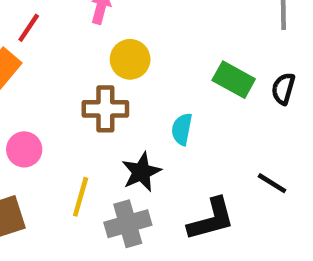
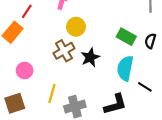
brown cross: (105, 109) -> (64, 51), turned -30
cyan semicircle: (182, 129) -> (125, 68), moved, size x1.6
black star: (141, 172) -> (90, 57), moved

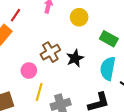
yellow circle: (76, 27) -> (79, 17), moved
pink circle: (25, 70) -> (29, 71), moved

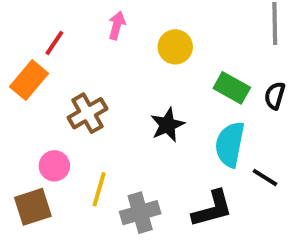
brown cross: (50, 52) -> (87, 113), moved
pink circle: (29, 71) -> (54, 166), moved

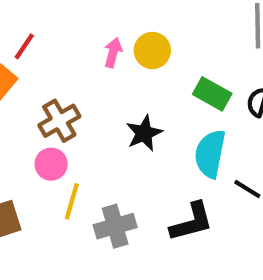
pink arrow: (117, 25) -> (113, 53), moved
pink circle: (54, 166) -> (51, 164), moved

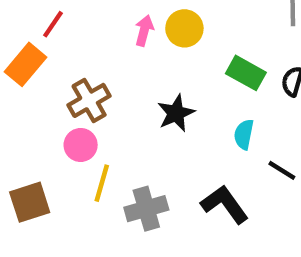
cyan semicircle: (210, 154) -> (244, 134), size x0.6
black L-shape: (192, 222) -> (225, 204), turned -111

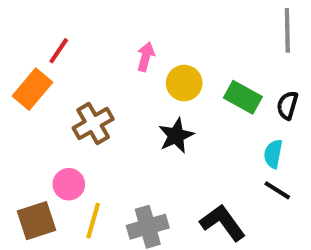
yellow circle: (184, 28) -> (184, 83), moved
cyan semicircle: (244, 134) -> (273, 154), moved
pink circle: (81, 145) -> (69, 184), moved
yellow line: (102, 183) -> (93, 221), moved

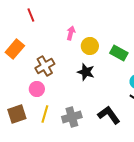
red line: (59, 51) -> (31, 15), moved, turned -56
black star: (176, 136) -> (86, 72), turned -30
pink circle: (69, 184) -> (37, 89), moved

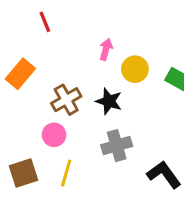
black star: (86, 72) -> (109, 101), moved
gray cross: (72, 117) -> (117, 146), moved

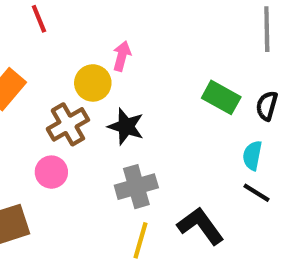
yellow circle: (135, 69) -> (93, 83), moved
yellow line: (66, 173) -> (140, 240), moved

